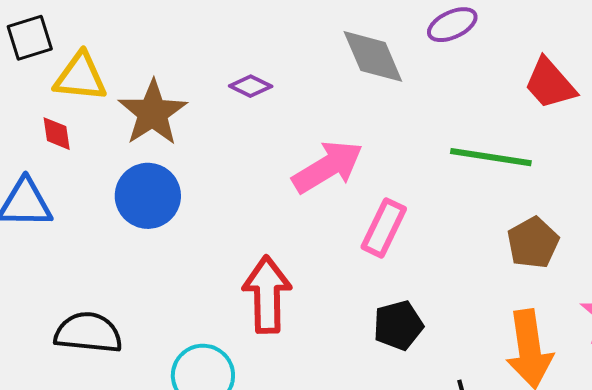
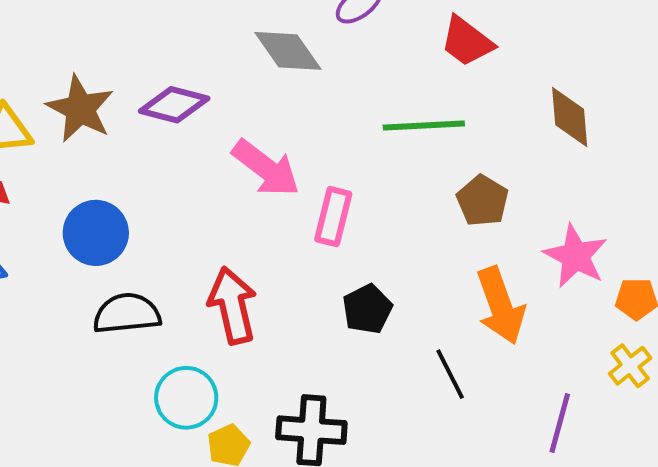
purple diamond: (251, 86) -> (174, 105), size x1.6
brown star: (153, 113) -> (80, 109), moved
pink arrow: (328, 167) -> (266, 168), turned 80
black semicircle: (88, 333) -> (127, 314), moved

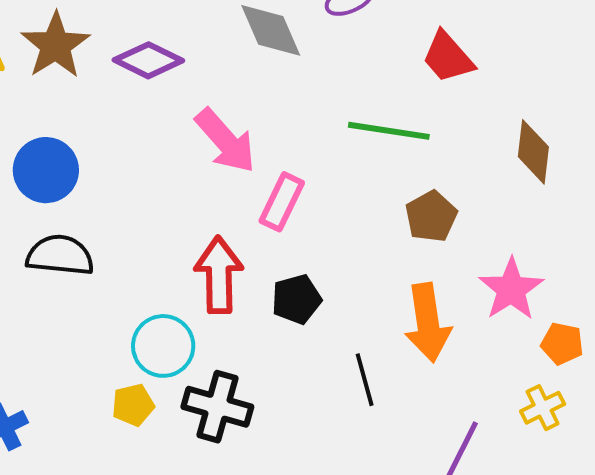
red arrow: (232, 305) -> (219, 275), moved
cyan circle: (186, 398) -> (163, 346), moved

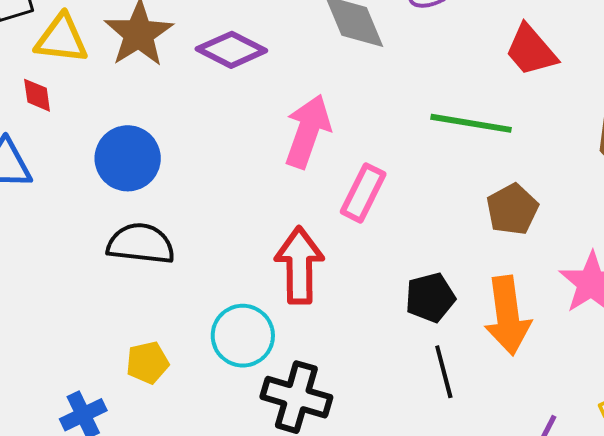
pink arrow: (226, 141) -> (308, 131), turned -120
black pentagon: (297, 299) -> (430, 297), moved
yellow pentagon: (133, 405) -> (147, 363), moved

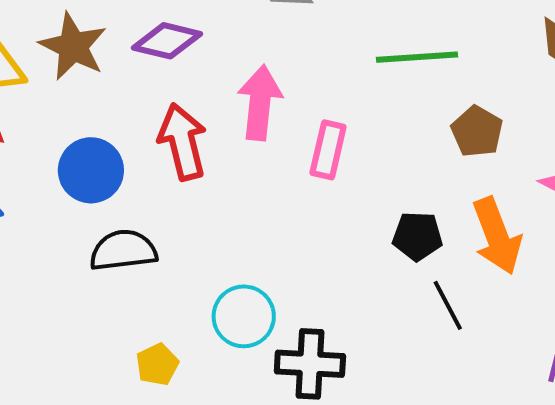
red arrow: (299, 265) -> (182, 142), moved
black pentagon: (430, 297) -> (417, 236), turned 30

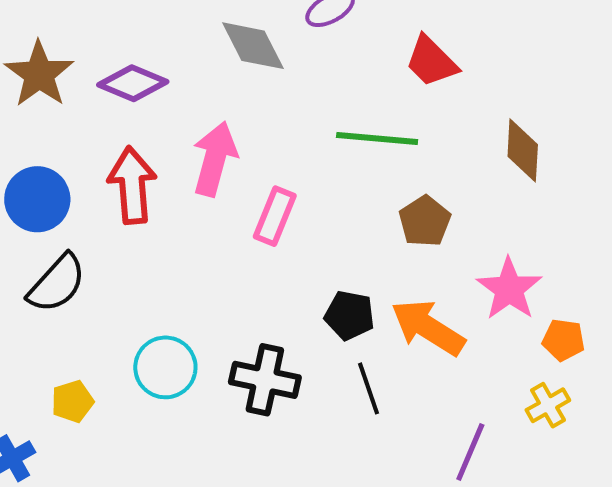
orange arrow: (497, 236) -> (428, 328), turned 134
black semicircle: (123, 250) -> (57, 283), turned 130
black cross: (310, 364) -> (265, 380), moved

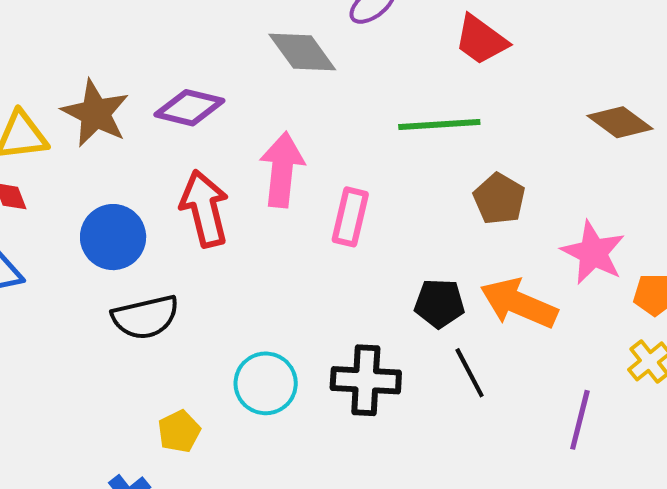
brown diamond: (523, 150) -> (620, 122), moved, turned -48
black semicircle: (57, 283) -> (145, 317), turned 44

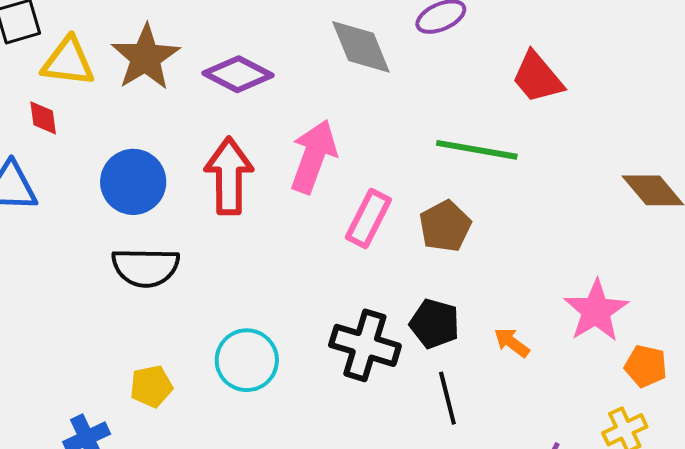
brown pentagon: (499, 199) -> (445, 226), moved
orange arrow: (519, 303) -> (512, 342), size x0.5
black cross: (366, 380) -> (365, 345), moved

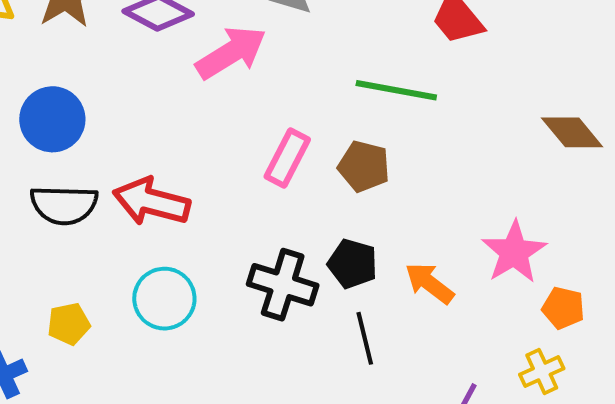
pink arrow: (313, 156) -> (231, 53), moved, turned 38
red arrow: (229, 176) -> (151, 202), moved, turned -76
brown pentagon: (445, 226) -> (364, 166), turned -30
orange arrow: (512, 342) -> (430, 283), size x1.4

